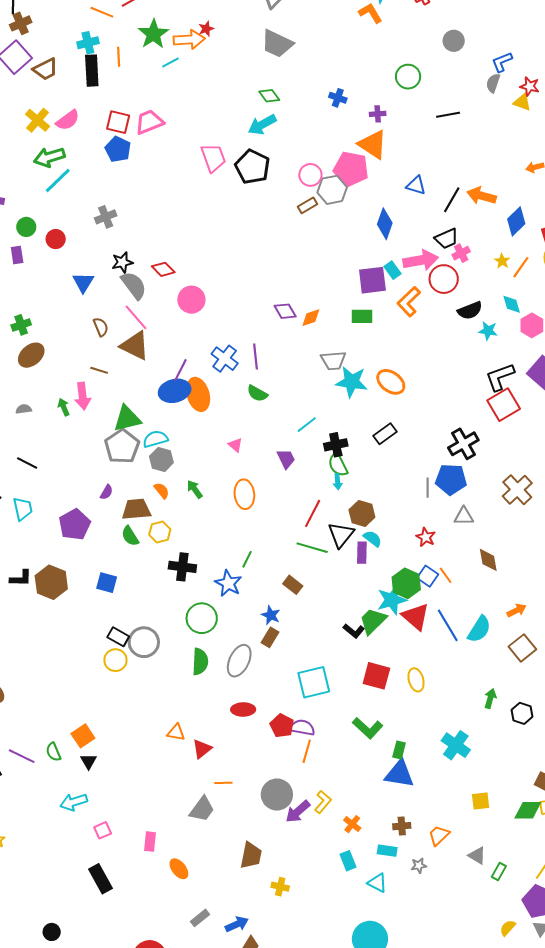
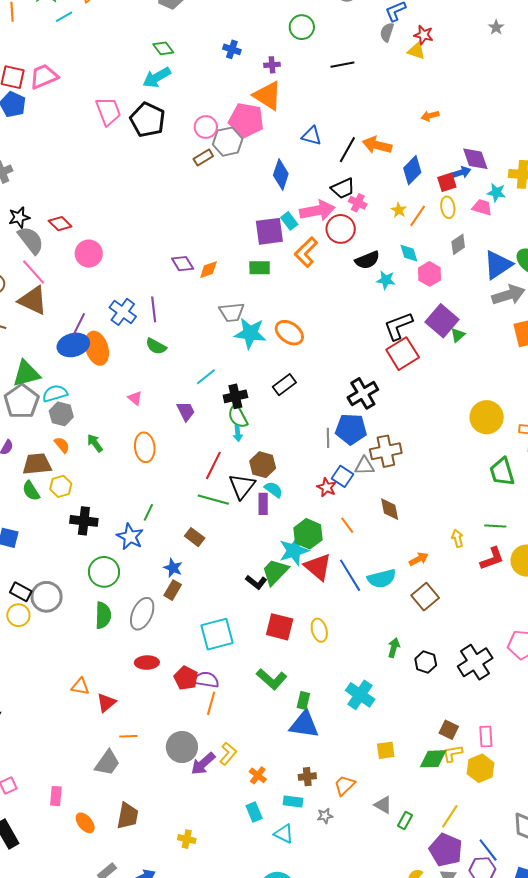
pink cross: (461, 253) -> (358, 203), turned -36
brown cross: (517, 490) -> (386, 451), moved, turned 32
blue square: (428, 576) -> (342, 476), moved
cyan semicircle: (479, 629) -> (382, 579), turned 44
brown trapezoid: (251, 855) -> (128, 816), moved

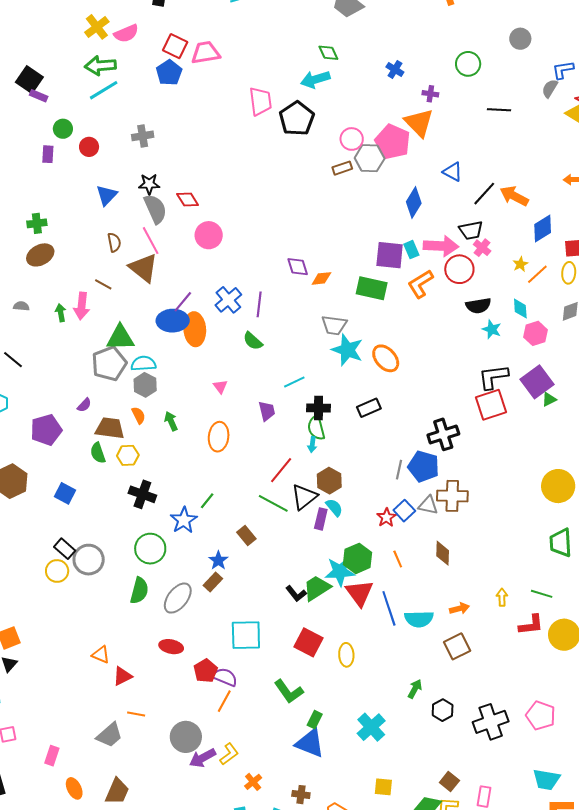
green rectangle: (260, 268) -> (372, 288), size x1.4

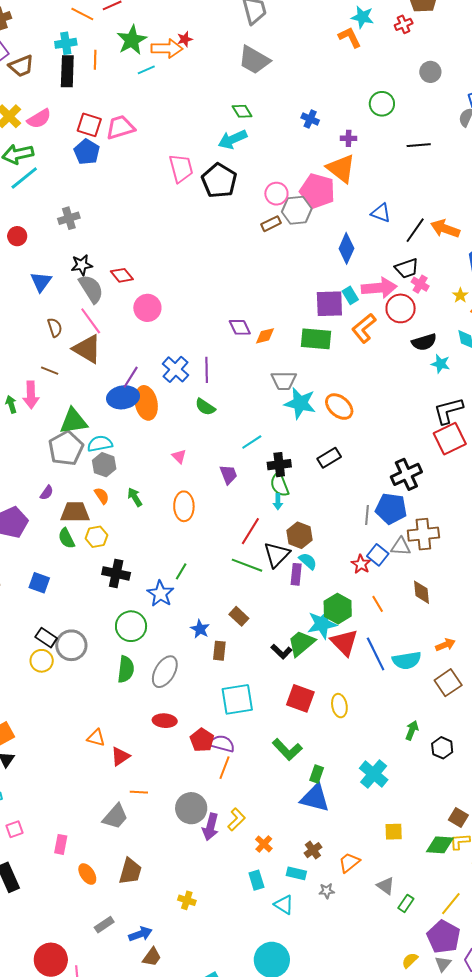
brown rectangle: (246, 536) -> (239, 616), moved
brown rectangle: (213, 582) -> (219, 651), moved, turned -30
purple arrow: (203, 758) -> (211, 827), turned -40
brown cross: (301, 795) -> (313, 850), turned -36

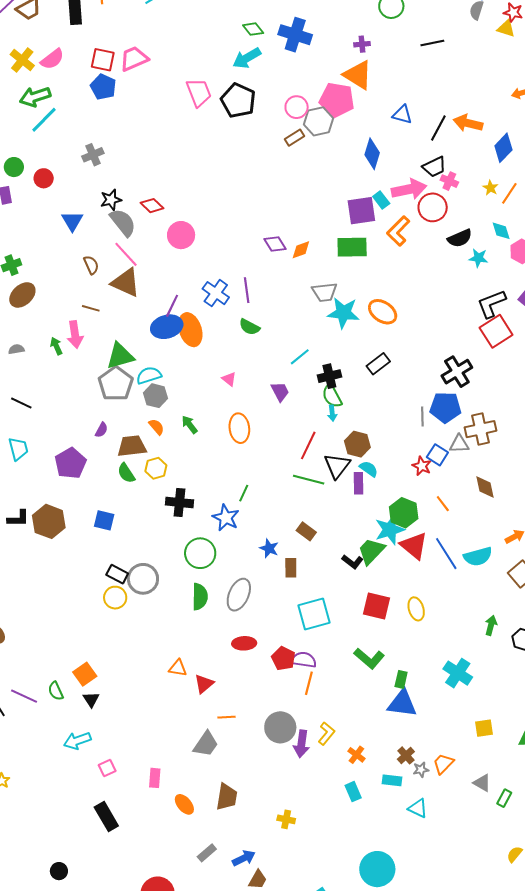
blue cross: (310, 119) -> (295, 35), moved, size x1.8
gray star: (327, 891) -> (421, 770), moved
cyan triangle: (284, 905) -> (418, 808), moved

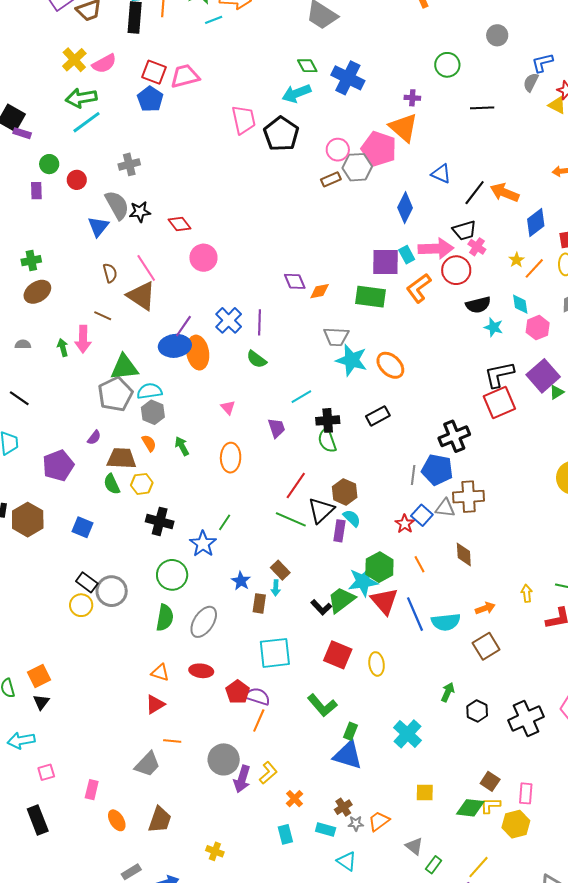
gray semicircle: (123, 222) -> (117, 205), moved
cyan arrow: (332, 413) -> (276, 588), moved
orange triangle: (178, 668) -> (160, 673), moved

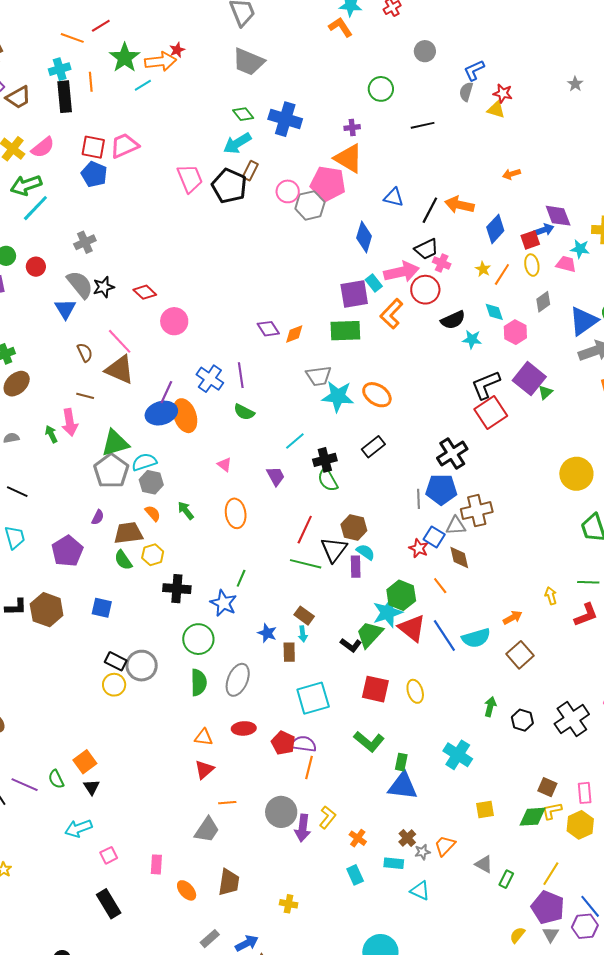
brown rectangle: (331, 179) -> (250, 171), moved, turned -30
brown diamond: (464, 555) -> (459, 558), moved

